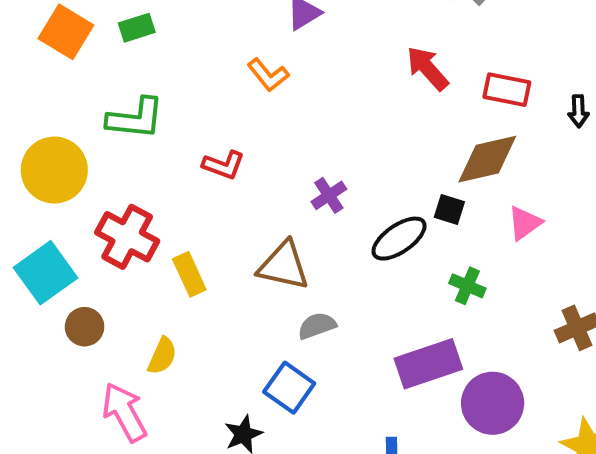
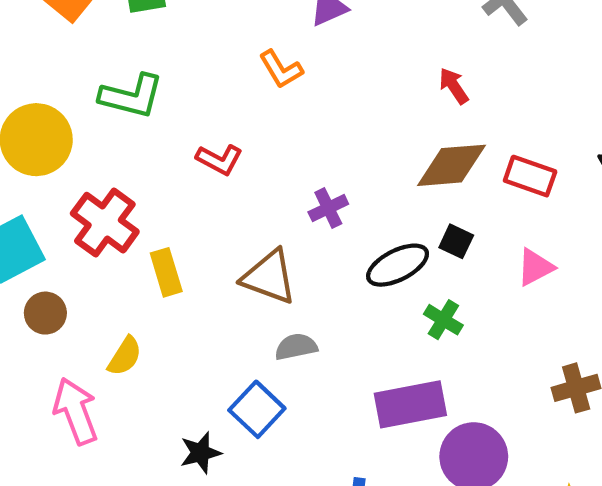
red arrow: (427, 68) -> (454, 86), size x0.7
red rectangle: (507, 90) -> (530, 176), moved
brown diamond: (487, 159) -> (451, 165), moved
green cross: (467, 286) -> (443, 320), moved

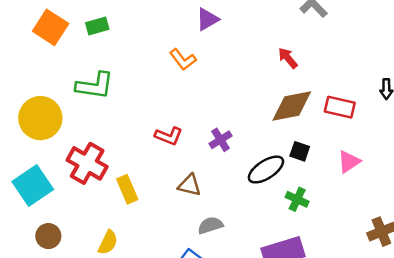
red L-shape: (219, 160) -> (169, 136), moved
brown triangle: (269, 277) -> (190, 185), size x0.7
brown circle: (45, 313) -> (48, 236), moved

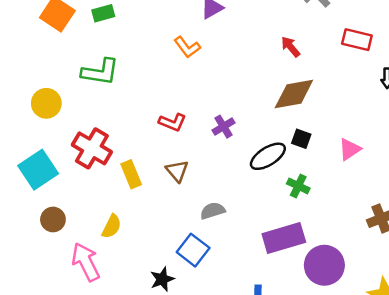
red rectangle: (340, 107) -> (357, 40), moved
yellow circle: (40, 118) -> (46, 103), size x0.7
brown triangle: (190, 185) -> (177, 171), moved, turned 35

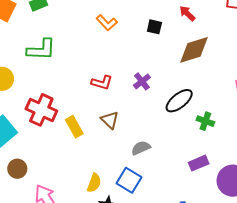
black square: (301, 139) -> (154, 27), moved
yellow semicircle: (112, 226) -> (94, 183), moved
purple rectangle: (284, 238) -> (199, 163), size x0.6

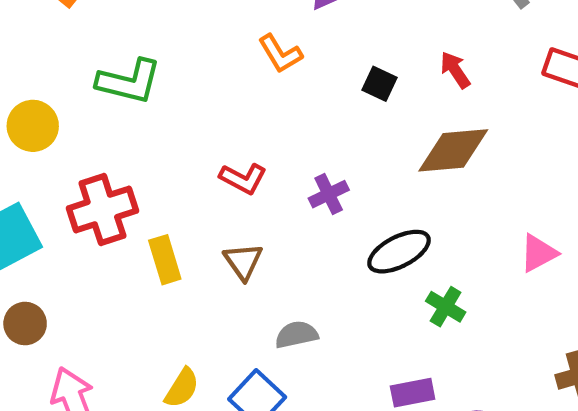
red cross: (41, 110) -> (102, 210), turned 36

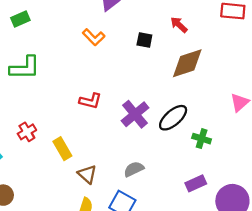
purple cross: (329, 194) -> (135, 114), moved, size x1.5
red cross: (102, 210) -> (27, 132), size x0.6
brown triangle: (243, 261) -> (87, 174), moved

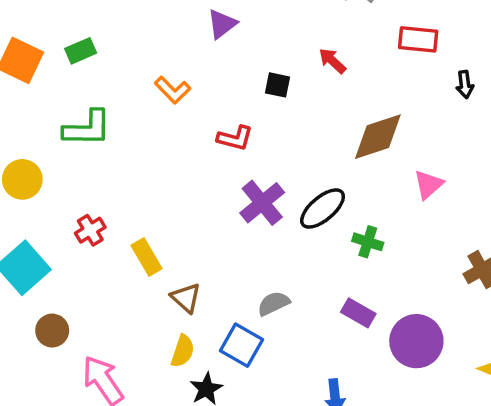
orange L-shape: (94, 37) -> (173, 90), moved
brown diamond: (187, 63) -> (378, 137), moved
red L-shape: (90, 101) -> (235, 138), moved
gray semicircle: (134, 169) -> (274, 303), moved
purple rectangle: (196, 183) -> (358, 313), turned 54

